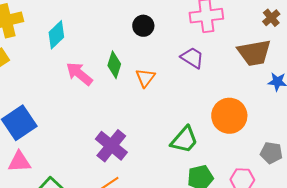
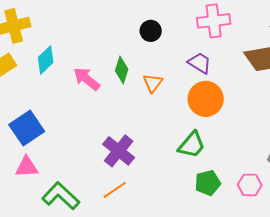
cyan diamond: (56, 35) -> (46, 60), moved
orange circle: (229, 116) -> (206, 99), moved

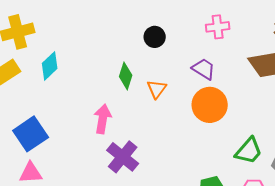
pink cross: (214, 21) -> (218, 27), size x0.7
pink arrow: (87, 79) -> (103, 119), moved, turned 60
green trapezoid: (192, 145) -> (249, 151), moved

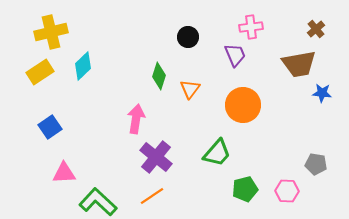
purple trapezoid: (204, 69) -> (235, 55), moved, turned 35
blue square: (31, 134) -> (50, 127), moved, size x0.7
green trapezoid: (249, 151) -> (217, 153), moved

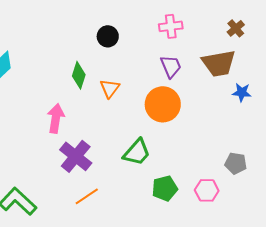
purple trapezoid: (235, 55) -> (171, 66), moved
orange line: (152, 196) -> (87, 196), moved

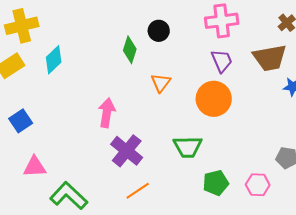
pink cross: (171, 26) -> (222, 21), size x1.4
green diamond: (79, 75) -> (130, 50), moved
green trapezoid: (137, 152) -> (188, 147), turned 48

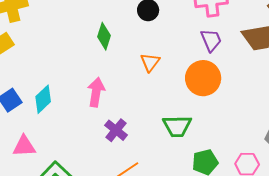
green diamond: (130, 50) -> (104, 36), moved
cyan diamond: (54, 60) -> (43, 99), moved
purple cross: (127, 151) -> (116, 130), size x0.7

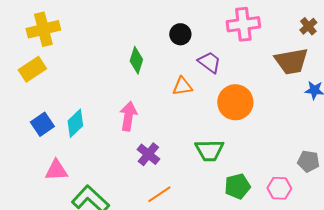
purple trapezoid: (211, 40) -> (209, 62), moved, turned -30
orange triangle: (150, 62) -> (182, 86), turned 45

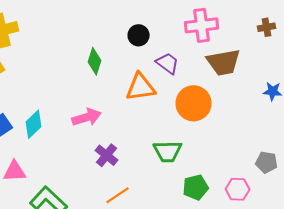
brown cross: (308, 26) -> (267, 27), turned 30
brown trapezoid: (291, 61) -> (224, 62), moved
orange triangle: (182, 86) -> (141, 87), size x1.5
pink arrow: (128, 116) -> (87, 117), turned 64

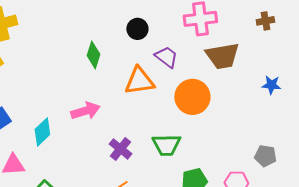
cyan diamond: (34, 124) -> (42, 132), moved
purple cross: (107, 155) -> (120, 149), moved

